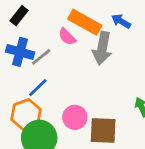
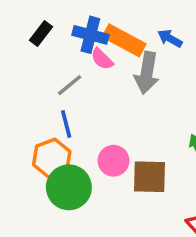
blue cross: (20, 52) -> (90, 35), moved
blue line: (38, 88) -> (66, 124), turned -60

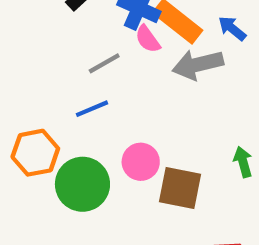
gray arrow: (147, 73) -> (198, 65), turned 57
blue line: (66, 124) -> (92, 109), turned 72
orange hexagon: (52, 158) -> (35, 153), moved

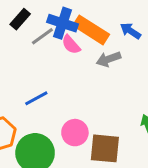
gray line: (104, 63) -> (42, 36), moved
gray arrow: (198, 65) -> (109, 59), size x0.7

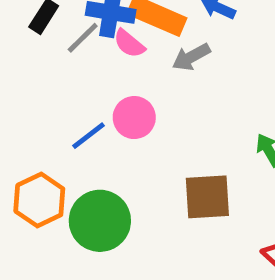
pink circle: (75, 133) -> (134, 118), moved

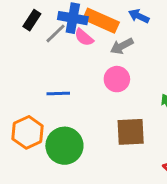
pink circle: (134, 118) -> (117, 79), moved
blue line: (89, 136) -> (58, 93), turned 35

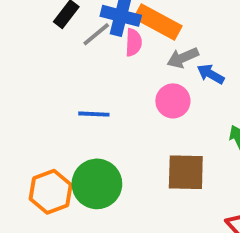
blue arrow: (139, 16) -> (211, 74), moved
pink semicircle: (84, 37) -> (133, 42), turned -132
orange hexagon: (28, 132) -> (51, 192), moved

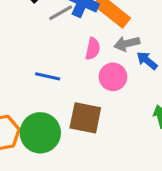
pink semicircle: (133, 42) -> (93, 49), moved
brown square: (186, 172) -> (85, 118), moved

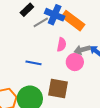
gray arrow: (127, 44) -> (82, 50), moved

